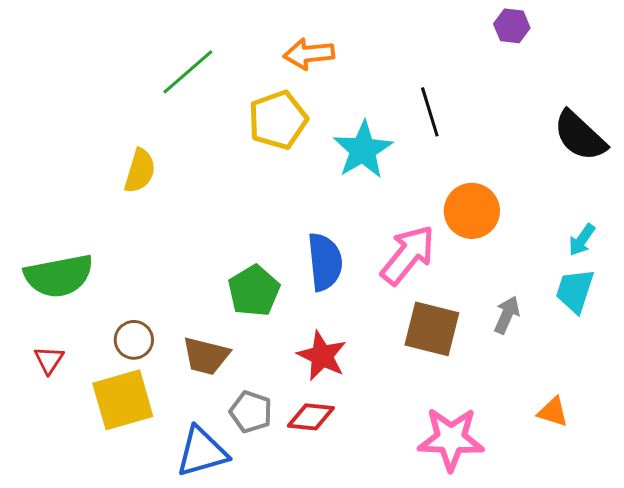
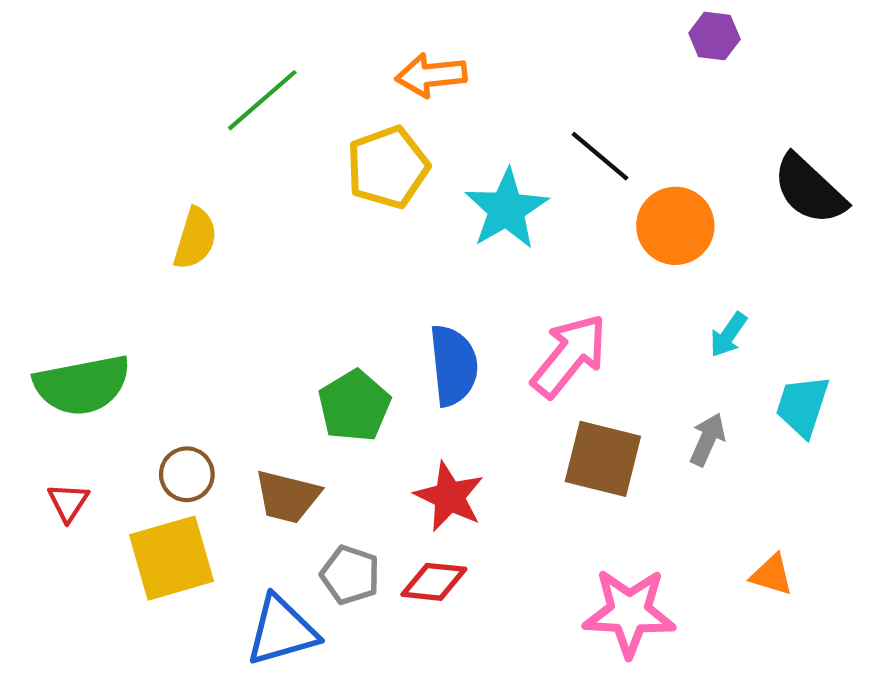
black line: (430, 112) -> (600, 156), turned -33
orange circle: (472, 211) -> (675, 226), moved
cyan arrow: (582, 240) -> (728, 335), moved

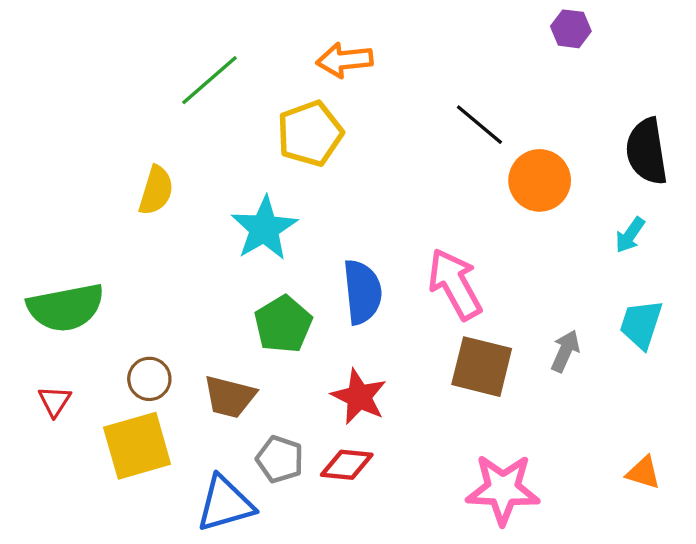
black semicircle: (809, 190) -> (647, 151), turned 38
cyan star: (506, 209) -> (264, 228), moved
cyan arrow: (728, 335) -> (630, 235), moved
pink arrow: (569, 356) -> (455, 284), turned -68
orange triangle: (772, 575) -> (643, 473), moved

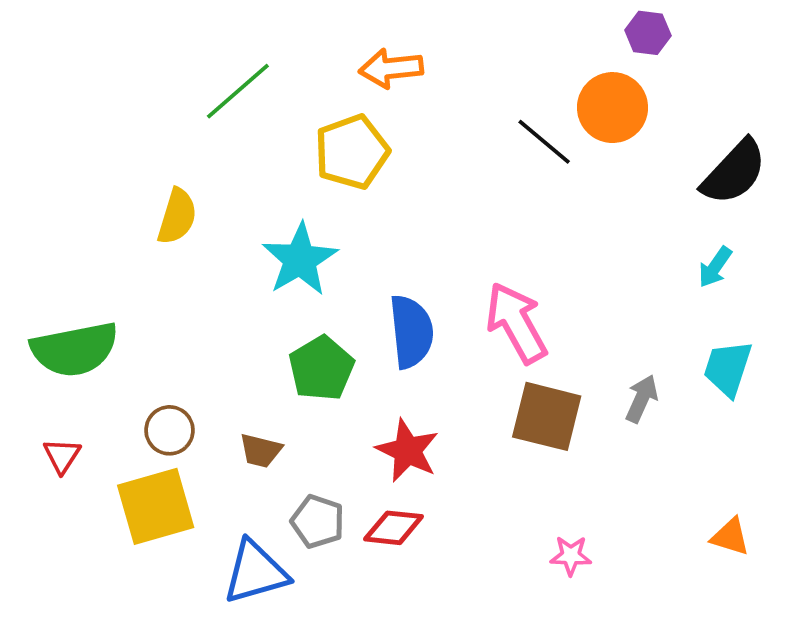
black semicircle: (647, 151) -> (734, 172), turned -128
orange circle: (540, 180) -> (613, 108), moved
brown trapezoid: (230, 397) -> (261, 451), size x0.7
pink star: (503, 489) -> (571, 556), size x0.5

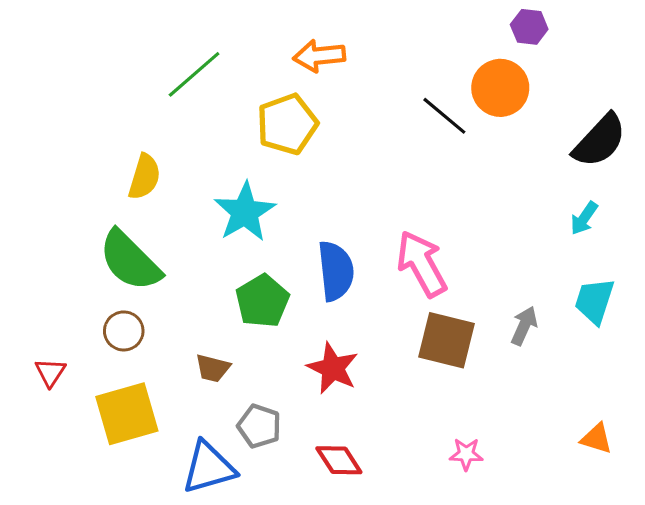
green semicircle: (75, 349) -> (130, 261), moved, turned 56
brown circle: (169, 430) -> (124, 331), moved
red diamond: (394, 528) -> (339, 460), moved, turned 51

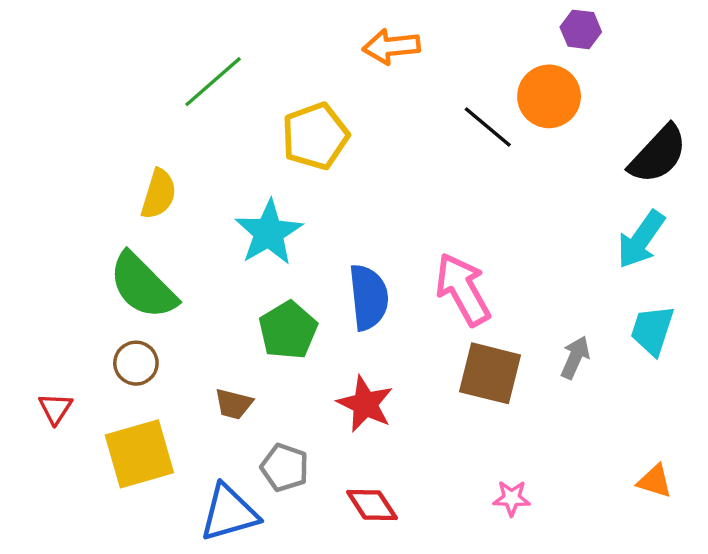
orange arrow: (319, 56) -> (391, 46), moved
cyan arrow: (584, 218) -> (641, 239), size x1.6

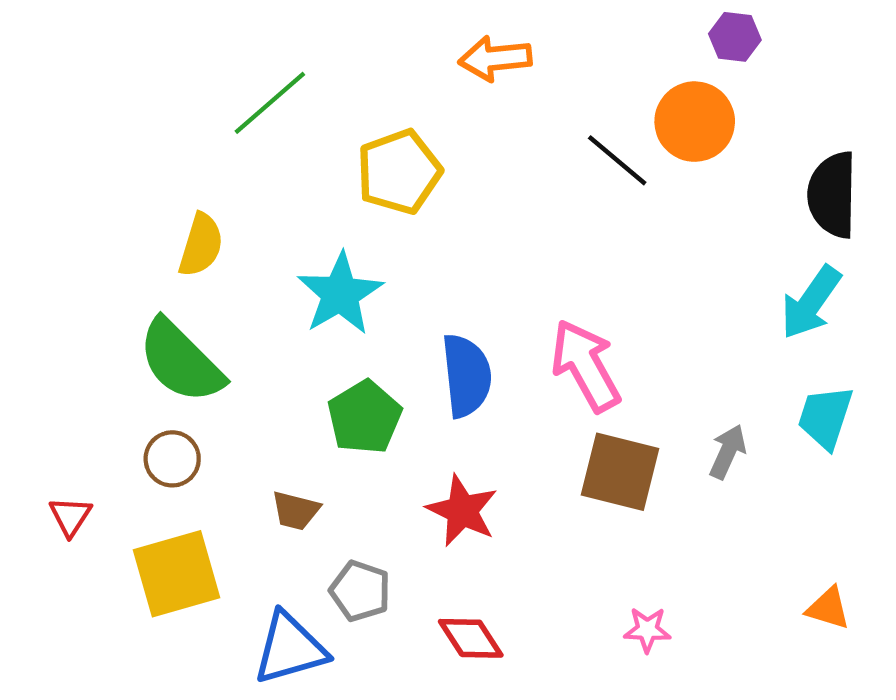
black semicircle: (658, 154) -> (832, 195), turned 138

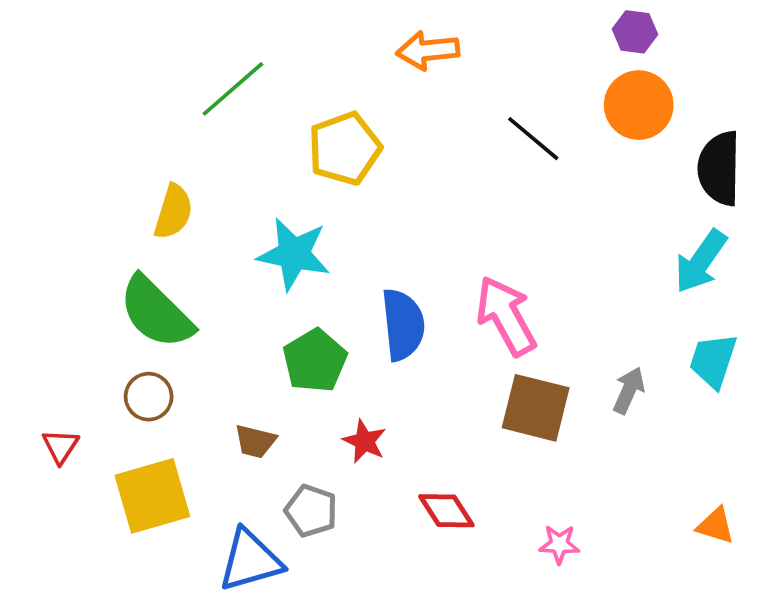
orange circle: (695, 122) -> (639, 105), moved
cyan star: (340, 294) -> (294, 254), turned -30
red star: (462, 511) -> (364, 441), moved, size x0.7
red diamond: (471, 638) -> (446, 511), moved

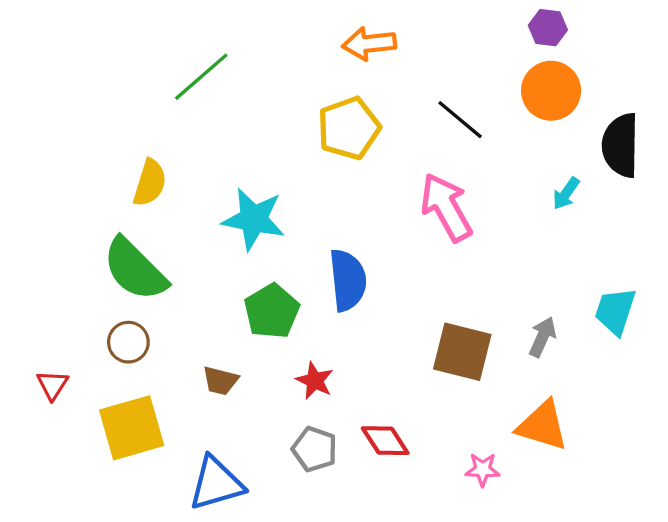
yellow pentagon: (345, 148) -> (349, 128), moved
cyan arrow: (701, 261) -> (566, 193), moved, size x0.6
pink arrow: (506, 316) -> (446, 207), moved
gray pentagon: (311, 511) -> (315, 449), moved
orange triangle: (716, 526) -> (542, 426), moved, size x1.6

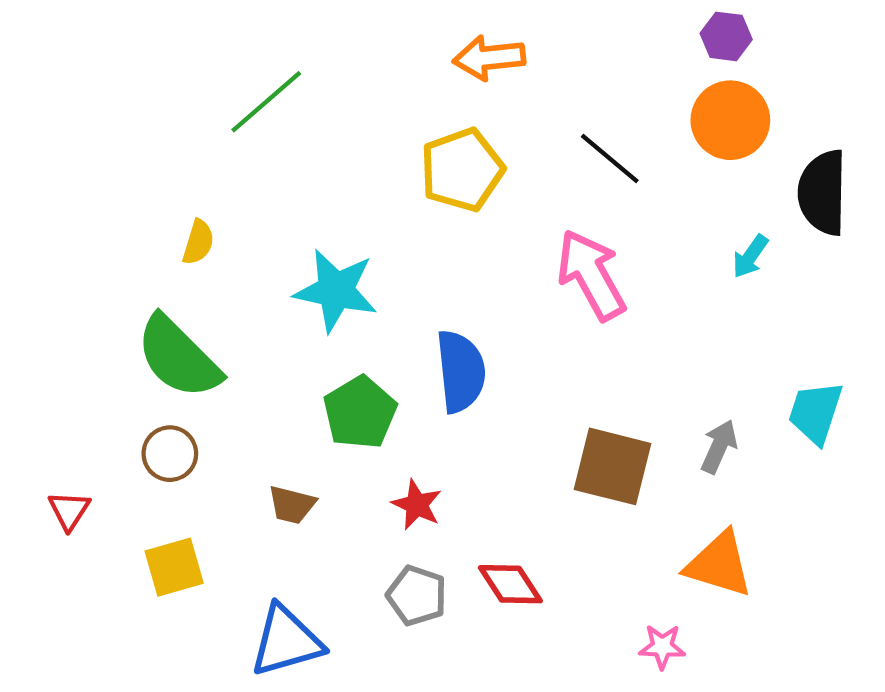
yellow semicircle: (150, 183) -> (198, 242), size x0.7
yellow square: (132, 428) -> (174, 567), size x0.7
pink star: (483, 470) -> (662, 647), moved

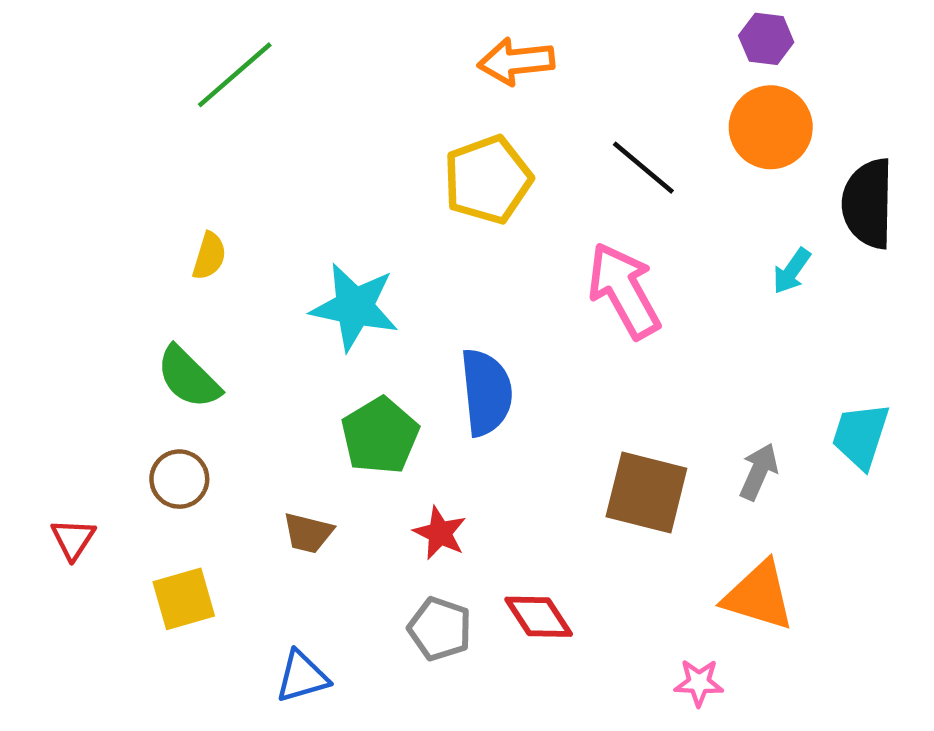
green line: (266, 102) -> (235, 75), moved
green semicircle: (178, 357) -> (188, 377), size x0.7
blue triangle: (286, 641) -> (302, 677), size x0.7

